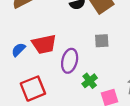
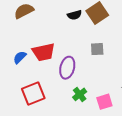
green cross: (90, 81) -> (80, 94), moved

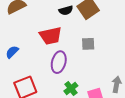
red trapezoid: (44, 52) -> (51, 36), moved

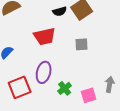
purple ellipse: (59, 62) -> (44, 72), moved

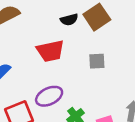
purple ellipse: (44, 72) -> (49, 96), turned 50

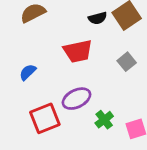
gray square: (97, 61) -> (127, 62), turned -36

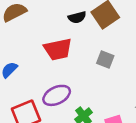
gray square: (127, 62) -> (105, 60), turned -30

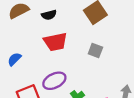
black semicircle: (77, 17) -> (49, 15), moved

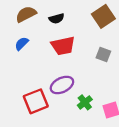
blue semicircle: (14, 59) -> (22, 44), moved

